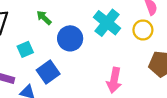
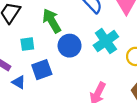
green arrow: (44, 18) -> (52, 21), size x1.6

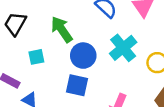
blue square: (42, 70) -> (77, 85), moved, turned 36

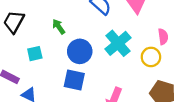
green arrow: (62, 29) -> (59, 27), size x0.6

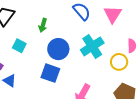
green arrow: (59, 27) -> (43, 25), turned -136
cyan square: (35, 54) -> (19, 46), turned 32

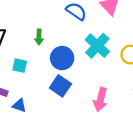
blue square: (50, 73) -> (60, 86), turned 30

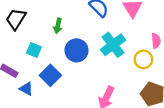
blue square: (60, 86) -> (50, 75), moved

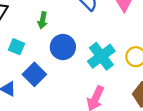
cyan cross: (113, 45) -> (101, 56), moved

